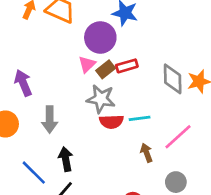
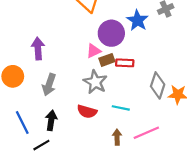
red semicircle: (111, 122) -> (87, 111), moved

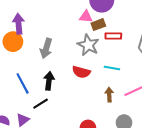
purple arrow: (38, 48) -> (19, 24), moved
pink triangle: (94, 51) -> (86, 17), turned 32
red rectangle: (125, 63) -> (113, 36), moved

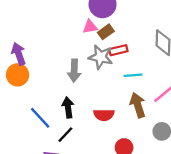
red rectangle: (113, 36) -> (118, 50), moved
gray arrow: (46, 48) -> (74, 71), moved
red semicircle: (81, 72) -> (104, 115), moved
brown arrow: (109, 95) -> (138, 105), size x1.5

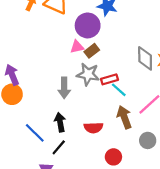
red rectangle: (118, 50) -> (109, 79), moved
cyan line: (133, 75) -> (119, 90), turned 49

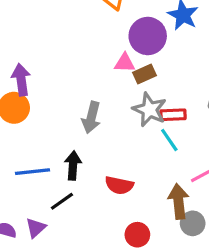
gray star: (88, 74) -> (149, 110), moved
red rectangle: (109, 79) -> (173, 115), moved
brown arrow: (124, 117) -> (178, 201), moved
blue line: (35, 133) -> (33, 172), turned -65

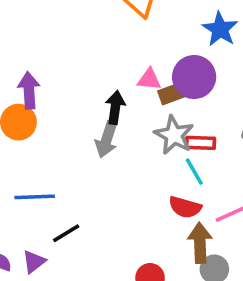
purple circle: (148, 36) -> (194, 77), moved
black arrow: (73, 165) -> (115, 107), moved
red semicircle: (119, 185) -> (185, 207), moved

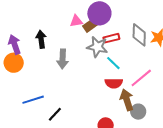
black arrow: (115, 107) -> (41, 39), moved
red rectangle: (201, 143) -> (111, 38), moved

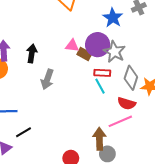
brown rectangle: (90, 26) -> (84, 54), turned 48
gray star: (97, 47) -> (114, 52), moved
cyan line: (113, 63) -> (100, 86), moved
red semicircle: (114, 83) -> (127, 103), moved

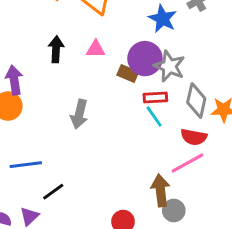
pink triangle: (72, 46) -> (96, 49), moved
black arrow: (32, 53) -> (56, 49), moved

